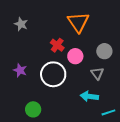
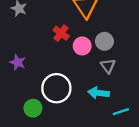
gray circle: (104, 51) -> (104, 41), moved
white circle: (53, 74) -> (56, 88), moved

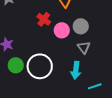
cyan arrow: (99, 93) -> (76, 70), turned -90
green circle: (33, 108) -> (16, 65), moved

